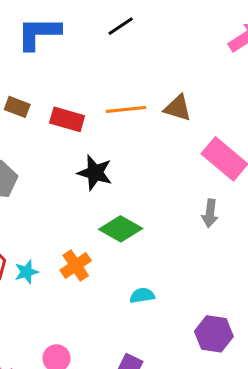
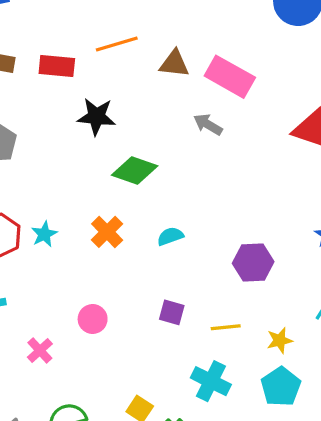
brown triangle: (178, 108) -> (174, 64), moved
gray arrow: (210, 213) -> (208, 124), moved, turned 124
orange cross: (76, 265) -> (107, 232), moved

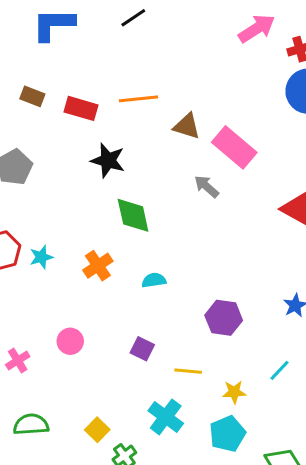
green diamond: (135, 171) -> (133, 215), turned 48

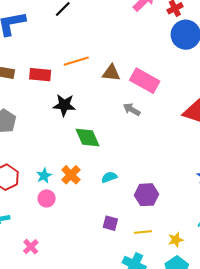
cyan star: (41, 257) -> (44, 176), moved
purple hexagon: (224, 318) -> (147, 195), moved
pink circle: (70, 341) -> (47, 198), moved

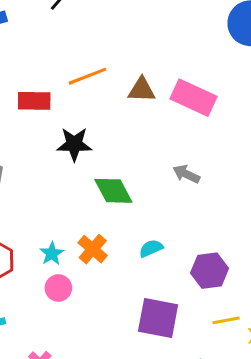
gray arrow: (132, 109) -> (186, 174), moved
purple square: (110, 223) -> (158, 318), size x1.8
yellow line: (143, 232) -> (226, 320), moved

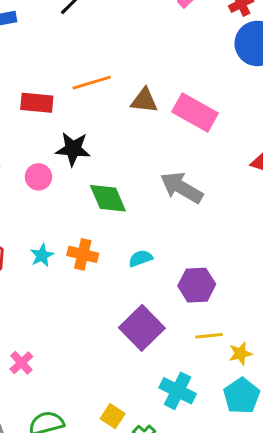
gray arrow: (186, 174) -> (182, 188), size x1.6
orange cross: (93, 249) -> (83, 254), turned -32
pink circle: (58, 288) -> (38, 177), moved
purple square: (158, 318) -> (142, 328), turned 30

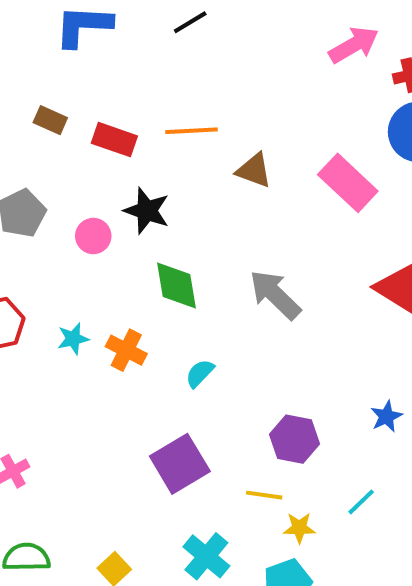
pink rectangle: (195, 113) -> (348, 183), moved
cyan semicircle: (141, 258) -> (200, 373), turned -40
purple hexagon: (197, 285) -> (294, 439), moved

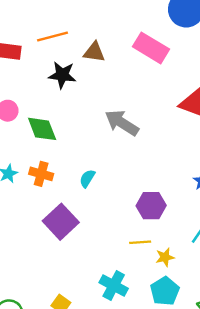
black star: (147, 211) -> (62, 75), moved
green diamond: (176, 285) -> (42, 129), moved
purple square: (180, 464) -> (61, 222), moved

